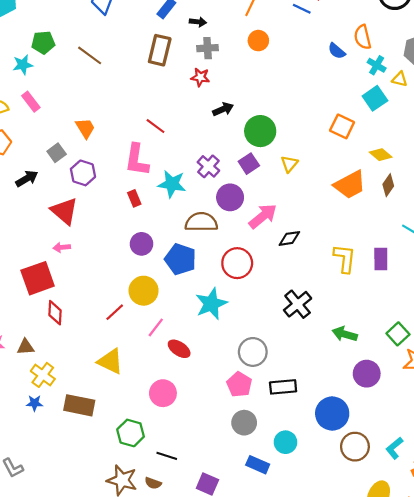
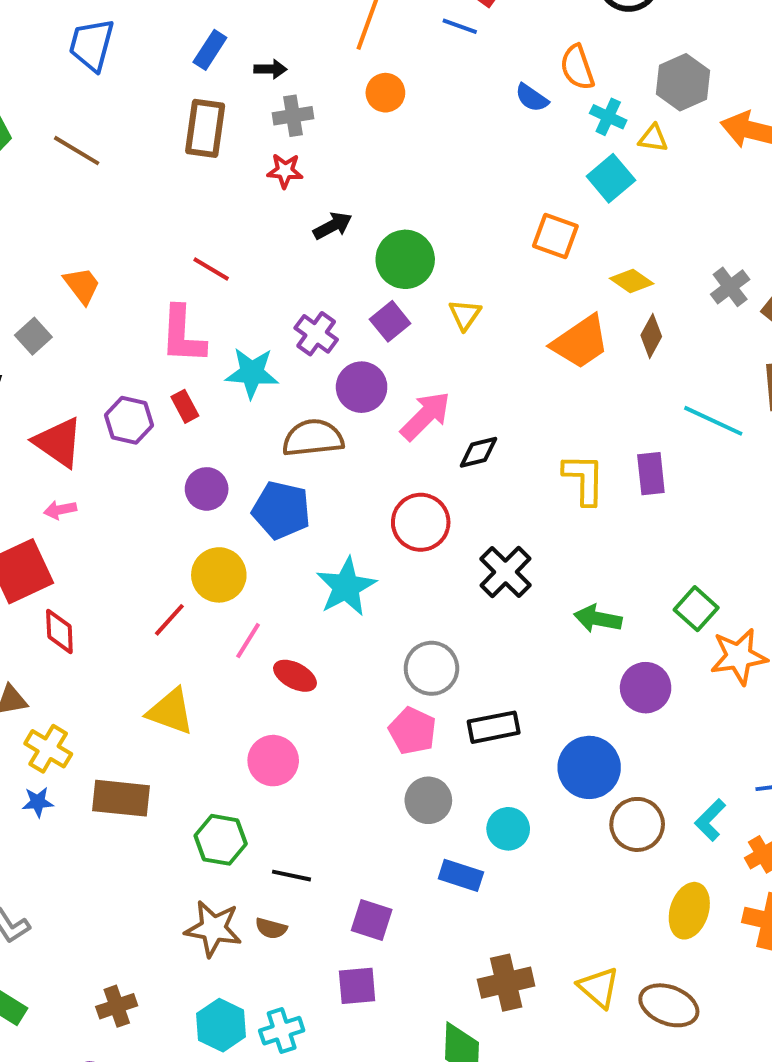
purple hexagon: (83, 173) -> (129, 420), moved
red circle: (237, 263) -> (421, 522), moved

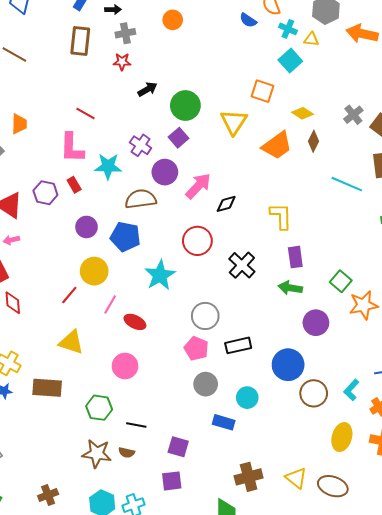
orange trapezoid: (82, 285) -> (19, 124), turned 40
yellow triangle: (465, 315) -> (234, 122), moved, size x1.6
purple rectangle: (651, 474) -> (295, 257), moved

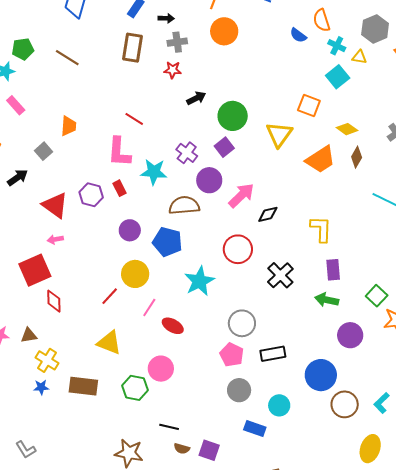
orange circle: (173, 20) -> (224, 31), size x1.4
green hexagon: (99, 408) -> (135, 388), moved
brown semicircle: (127, 453) -> (182, 449), moved

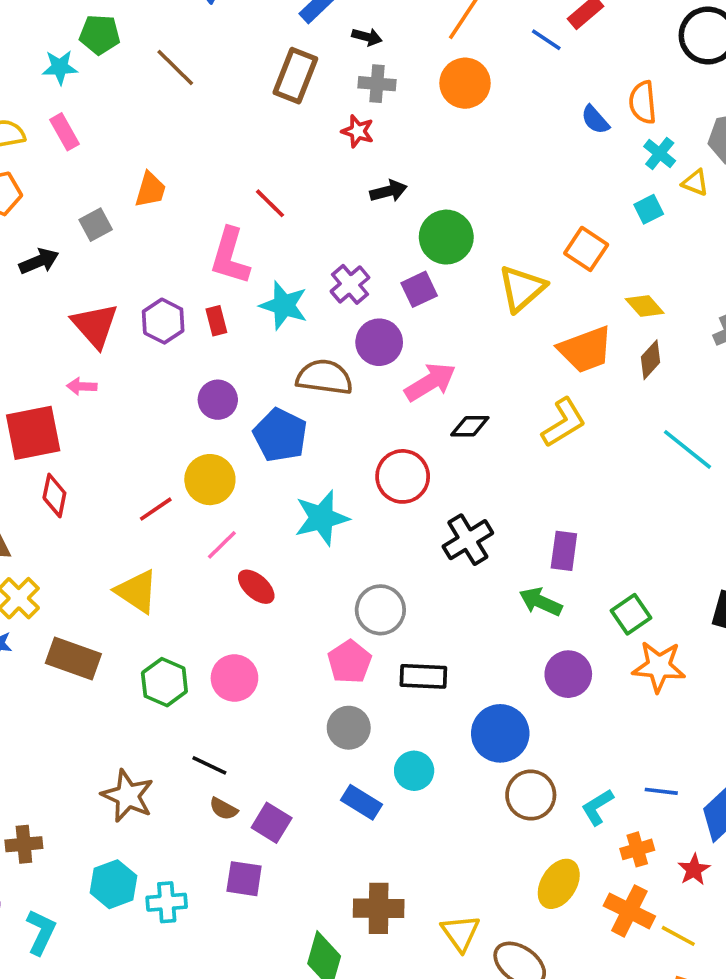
cyan square: (338, 77) -> (649, 209), size x0.7
yellow L-shape: (321, 229) -> (564, 423), moved, turned 44
pink circle: (161, 369) -> (234, 678), moved

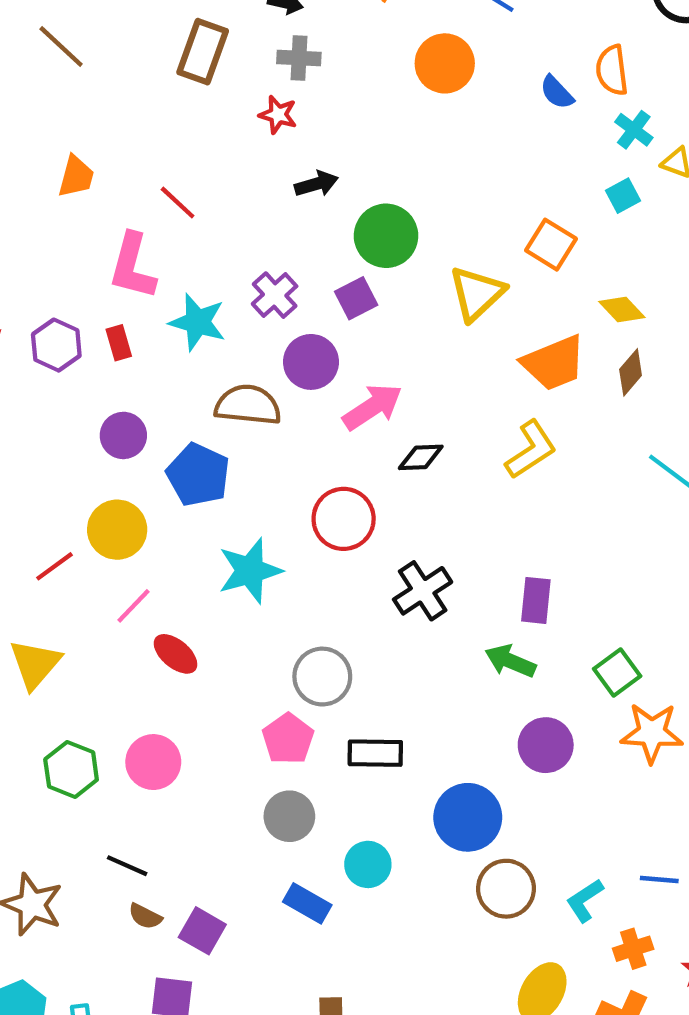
orange circle: (465, 83) -> (445, 63), moved
orange trapezoid: (150, 190) -> (76, 176), moved
yellow triangle: (137, 591) -> (35, 664), turned 39

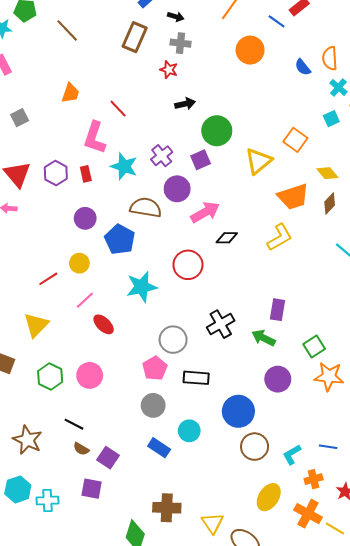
yellow circle: (117, 530) -> (79, 263), size x0.7
black cross: (423, 591) -> (221, 324), moved

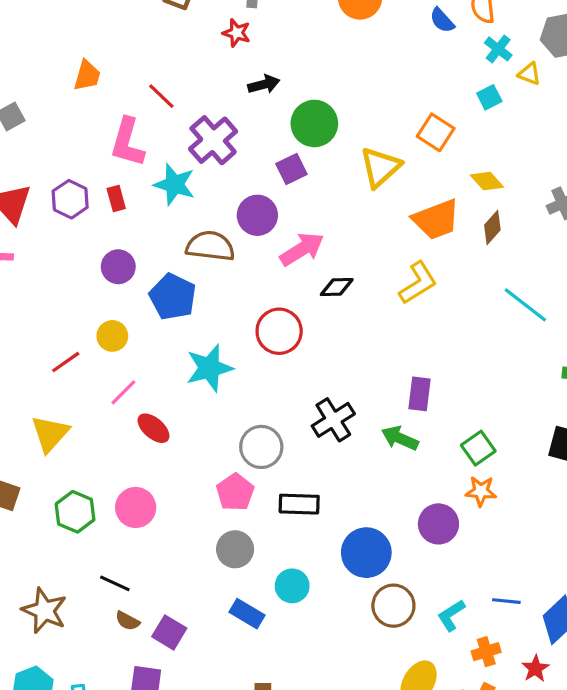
purple cross: (162, 156) -> (213, 140), moved, size x1.4
orange star: (329, 376) -> (481, 491), moved, size x0.7
purple circle: (278, 379) -> (438, 524), moved

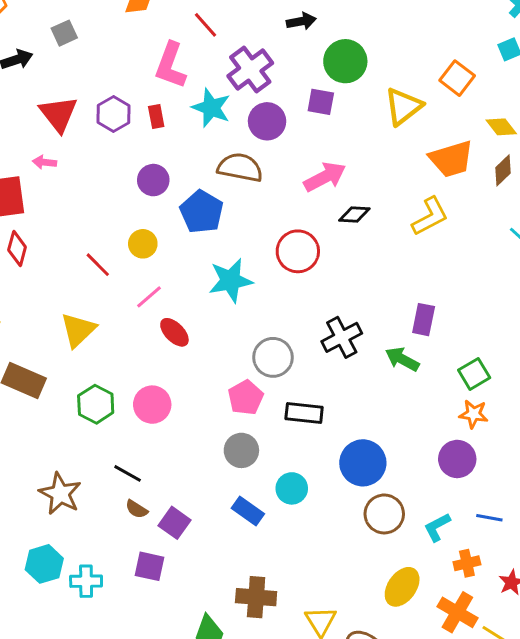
purple square: (291, 169) -> (321, 102), turned 32
purple circle: (257, 215) -> (267, 121), moved
red line: (66, 362) -> (98, 265), turned 76
purple circle: (438, 524) -> (457, 459), moved

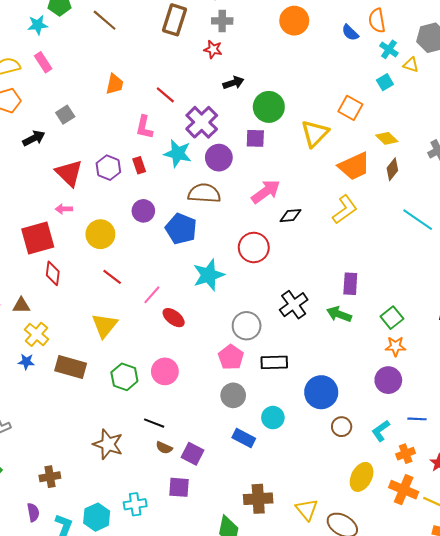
pink L-shape: (171, 65) -> (144, 127), size x0.7
yellow circle: (143, 244) -> (100, 234), moved, size x1.4
brown circle: (384, 514) -> (342, 427), size x0.7
cyan hexagon: (44, 564) -> (97, 517), moved

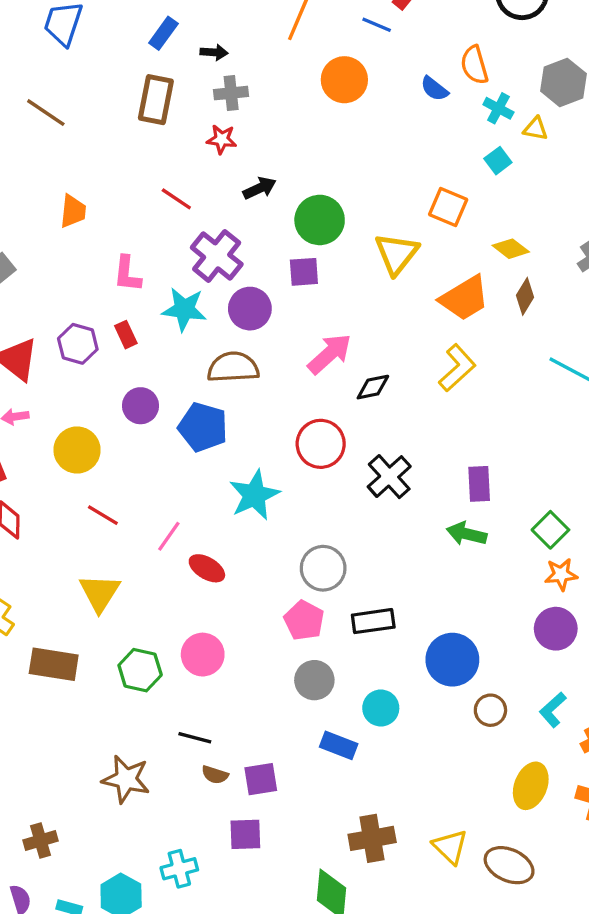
red line: (165, 95) -> (176, 199), moved
black cross: (294, 305) -> (389, 477), moved
purple square: (193, 454) -> (261, 779), turned -30

